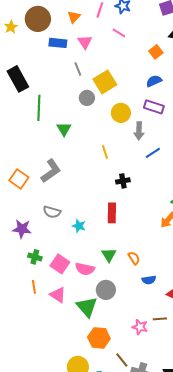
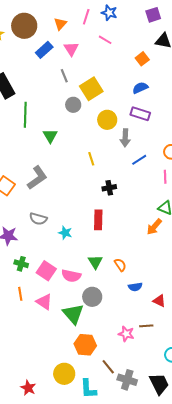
blue rectangle: (58, 43) -> (44, 50), turned -48

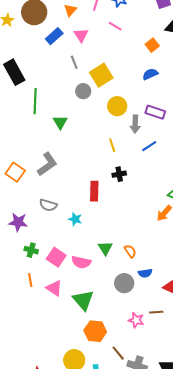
purple rectangle: (140, 114) -> (155, 112), moved
yellow line: (91, 159) -> (112, 145), moved
red rectangle: (98, 220) -> (94, 191), moved
gray circle: (92, 297) -> (124, 283), moved

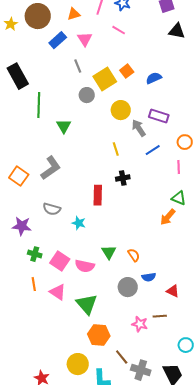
orange triangle: (70, 10) -> (74, 14), turned 32
orange square: (152, 45) -> (127, 71), moved
gray arrow: (135, 124) -> (139, 128), turned 144

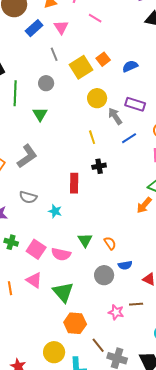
gray circle: (87, 95) -> (46, 83), moved
orange line: (34, 284) -> (10, 288), moved

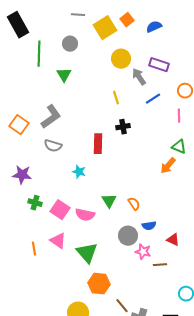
gray line: (54, 54) -> (78, 15), turned -64
gray semicircle: (28, 197) -> (53, 146), moved
pink star: (116, 312) -> (143, 252), moved

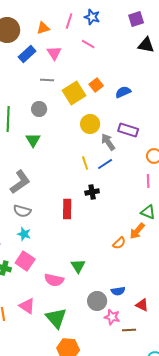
blue line: (153, 99) -> (105, 164), moved
cyan star: (79, 172) -> (24, 234), moved
orange semicircle: (134, 204) -> (119, 243), moved, turned 80
pink square: (60, 210) -> (25, 261), moved

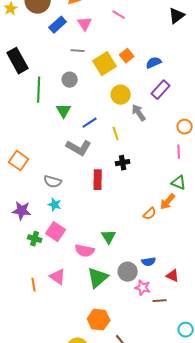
black triangle: (146, 45) -> (177, 16), turned -48
purple rectangle: (128, 130) -> (161, 90), moved, turned -66
blue line: (105, 164) -> (90, 123), moved
gray L-shape: (20, 182) -> (79, 148), moved, turned 65
green triangle: (56, 318) -> (98, 278), moved, turned 30

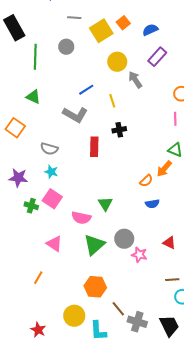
green triangle: (64, 111) -> (33, 97), moved, turned -35
blue semicircle: (149, 262) -> (152, 204), moved
orange line: (34, 285) -> (38, 278), moved, turned 40
brown line: (160, 301) -> (172, 280), moved

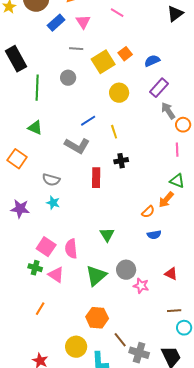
gray arrow: (135, 80) -> (168, 111), moved
pink square: (52, 199) -> (46, 247), moved
green cross: (31, 206) -> (35, 268), moved
pink semicircle: (81, 218) -> (71, 249), moved, turned 72

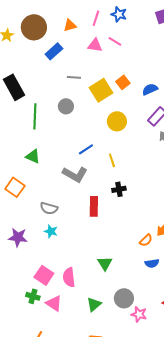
pink triangle: (83, 22) -> (95, 45), moved, turned -49
green triangle: (96, 276) -> (94, 304), size x0.7

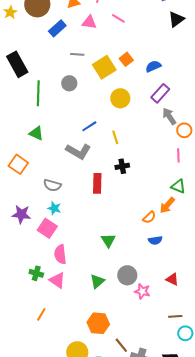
pink triangle: (95, 45) -> (89, 22), moved
pink square: (44, 275) -> (47, 228), moved
pink semicircle: (69, 277) -> (60, 254), moved

